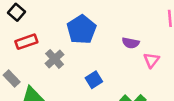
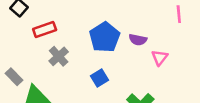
blue pentagon: (82, 29) -> (105, 37), moved
red rectangle: (26, 42) -> (45, 29), moved

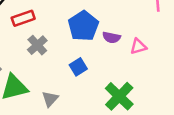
purple semicircle: (138, 40) -> (112, 37), moved
pink triangle: (160, 58) -> (138, 46), turned 36

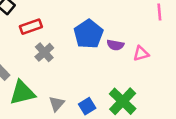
blue square: (78, 67) -> (87, 106), moved

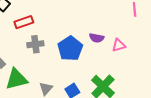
blue pentagon: (88, 34) -> (70, 48), moved
gray cross: (44, 52) -> (35, 44), turned 35

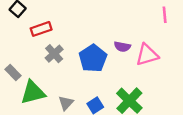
gray cross: (35, 44) -> (54, 54), turned -35
pink triangle: (119, 45) -> (147, 55), size x1.5

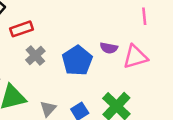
pink line: (165, 15) -> (144, 16), moved

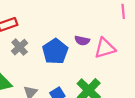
pink line: (144, 16) -> (123, 11), moved

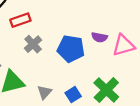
blue pentagon: (55, 51) -> (71, 49), turned -30

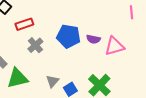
blue pentagon: (71, 49) -> (68, 36), moved
gray triangle: (44, 92) -> (52, 81), moved

